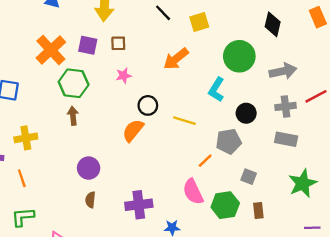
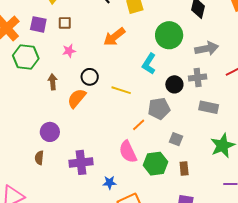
gray cross: (286, 106) -> (198, 77), moved
brown arrow: (73, 116) -> (53, 82), moved
purple circle: (89, 168) -> (50, 132), moved

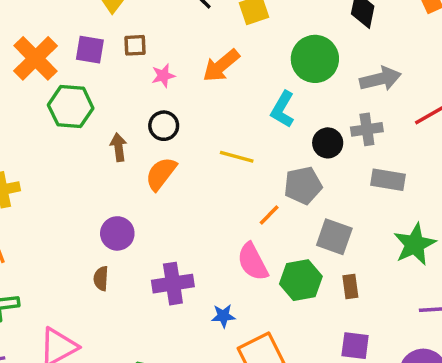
pink star: (69, 51) -> (163, 76), moved
black circle: (90, 77) -> (164, 126), moved
gray square: (176, 139) -> (334, 237), size x1.5

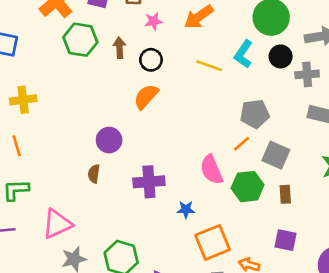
black circle: (328, 143) -> (281, 56), moved
brown arrow: (119, 147) -> (119, 48), moved
yellow line: (237, 157) -> (209, 66), moved
orange line: (269, 215) -> (241, 144), moved

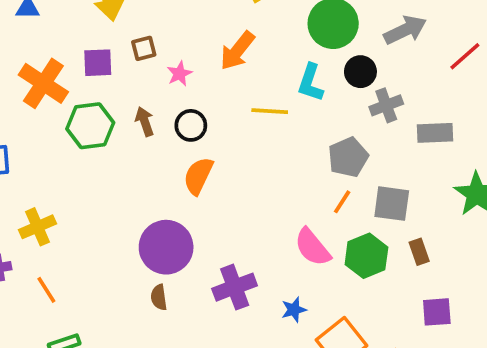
gray cross: (307, 74) -> (386, 105), moved
purple circle: (109, 140) -> (166, 247), size x1.5

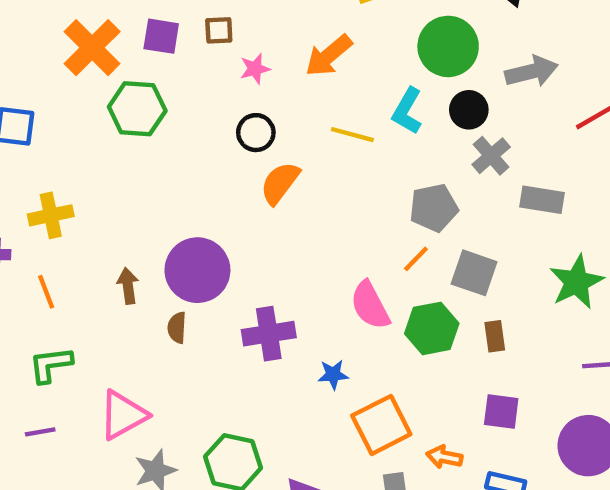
gray cross: (386, 105) -> (491, 156), turned -32
brown arrow: (145, 121) -> (128, 286), moved
orange semicircle: (198, 176) -> (280, 183), moved

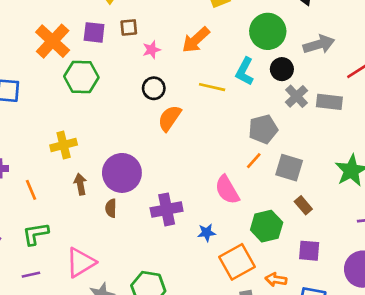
gray rectangle: (542, 200) -> (329, 102), moved
yellow cross: (51, 215) -> (64, 145), moved
green hexagon: (432, 328) -> (267, 226), moved
brown rectangle: (495, 336) -> (303, 205), turned -30

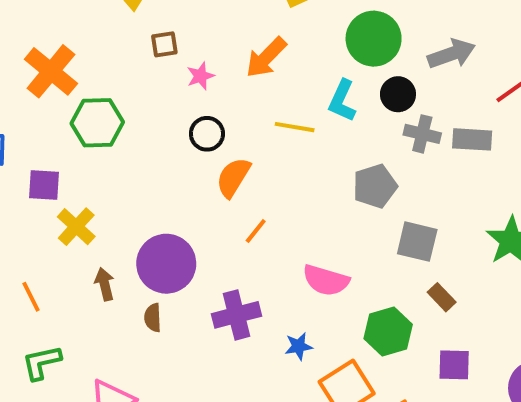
purple square: (94, 32) -> (44, 185), moved
gray cross: (297, 96) -> (422, 134), turned -30
yellow cross: (64, 145) -> (76, 227), turned -30
orange line: (254, 161) -> (256, 231), moved
pink semicircle: (227, 190) -> (326, 280), turned -40

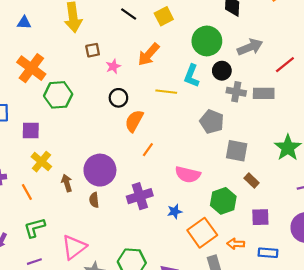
gray pentagon: (375, 186) -> (212, 122), turned -30
yellow cross: (76, 227) -> (41, 162), moved

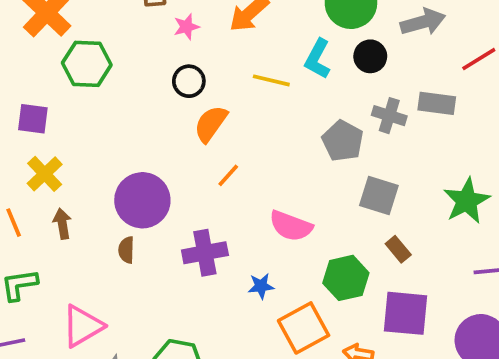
gray cross: (236, 92) -> (389, 116), moved
brown arrow: (67, 183) -> (62, 224), moved
purple square: (260, 217) -> (406, 313), size x1.5

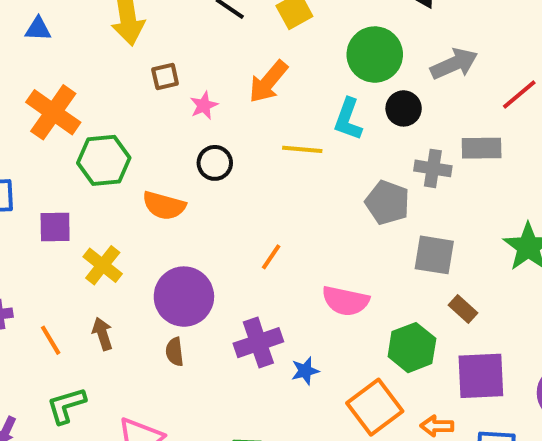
orange semicircle: (211, 124) -> (164, 206), moved, turned -102
yellow cross: (45, 174) -> (103, 265), moved
blue star: (261, 286) -> (305, 371), moved

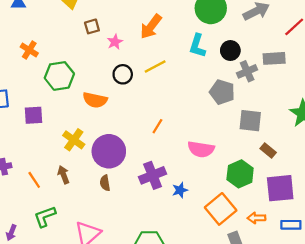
black circle: (404, 108) -> (230, 51), moved
orange cross: (53, 112) -> (29, 50), size x0.6
yellow line: (302, 149) -> (155, 66), moved, turned -30
gray cross: (433, 168) -> (247, 71), turned -30
yellow cross: (103, 265) -> (74, 140), moved

